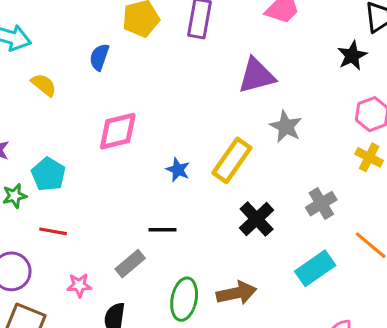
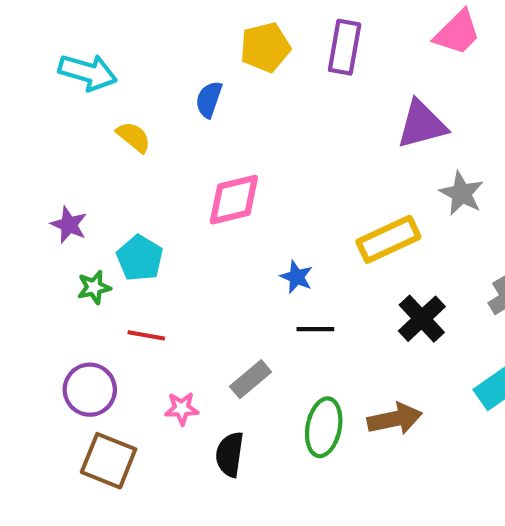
yellow rectangle: (232, 160) -> (388, 239), turned 30
blue star: (178, 170) -> (297, 277), moved
black line: (162, 230) -> (315, 329), moved

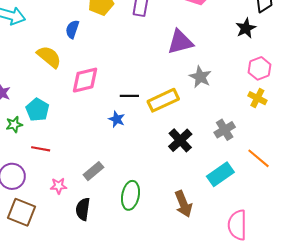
yellow semicircle: (134, 137) -> (49, 57), moved, size x1.4
black line: (315, 329) -> (129, 96), moved
brown arrow: (395, 419) -> (183, 204), moved, turned 80

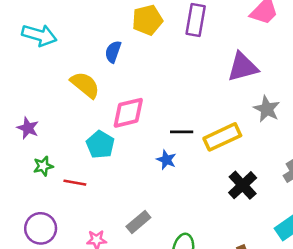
cyan pentagon: (37, 110) -> (100, 145), moved
red line: (41, 149) -> (75, 183), moved

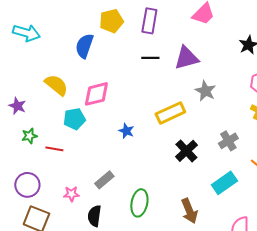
blue semicircle: (113, 52) -> (84, 46), size x1.4
yellow semicircle: (85, 85) -> (56, 85), moved
black line: (182, 132) -> (150, 58), moved
cyan pentagon: (100, 145) -> (74, 119), turned 30

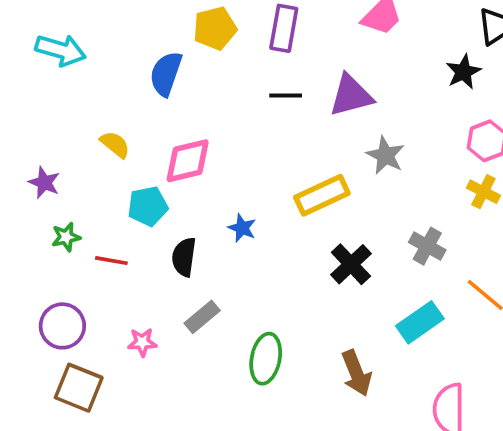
yellow semicircle: (56, 85) -> (115, 144), size x0.7
gray cross: (228, 141) -> (427, 246), turned -30
black semicircle: (94, 216) -> (184, 257), moved

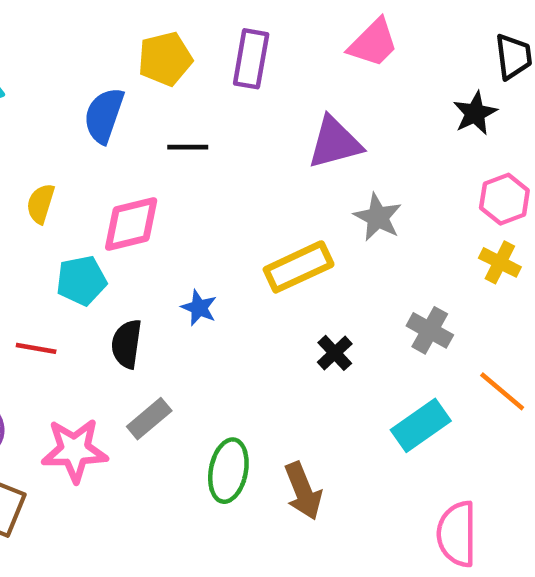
black line: (286, 95) -> (188, 147), moved
yellow semicircle: (115, 144) -> (41, 204), turned -112
black cross: (351, 264) -> (335, 353), size x0.7
pink star: (142, 342) -> (75, 450), size x1.8
brown arrow: (356, 373) -> (303, 491), moved

